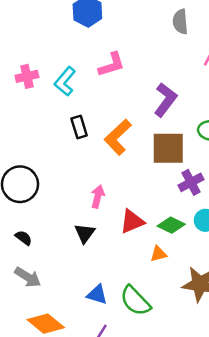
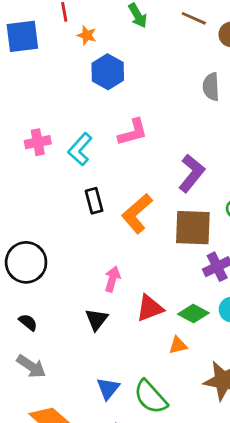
blue triangle: (97, 295) -> (108, 388), turned 50

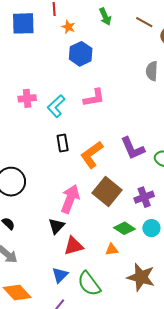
purple L-shape: (192, 173) -> (133, 148), moved, turned 112
brown square: (193, 228) -> (107, 192), moved, turned 32
pink arrow: (112, 279) -> (70, 199), size x1.6
red triangle: (150, 308) -> (74, 246), moved

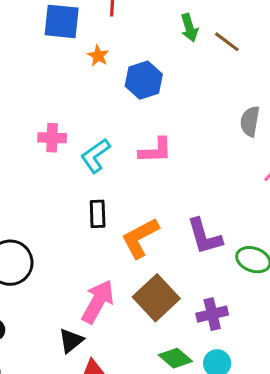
brown line: (144, 22) -> (227, 42), moved
orange star: (68, 27) -> (98, 56), moved

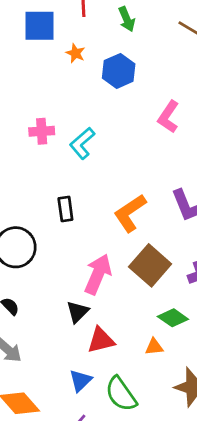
green arrow: (189, 28) -> (127, 19), moved
pink L-shape: (155, 150) -> (168, 117), moved, turned 132
black rectangle: (98, 214) -> (65, 209), moved

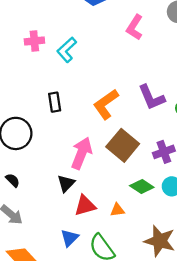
orange triangle: (154, 347) -> (117, 210), moved

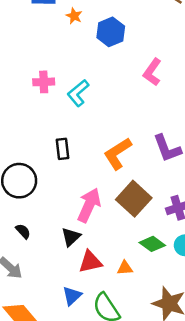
black semicircle: (13, 180) -> (23, 231), moved

